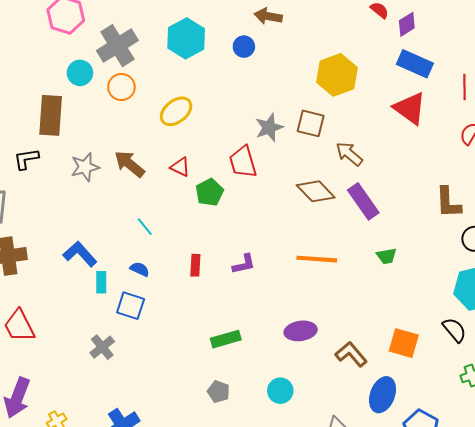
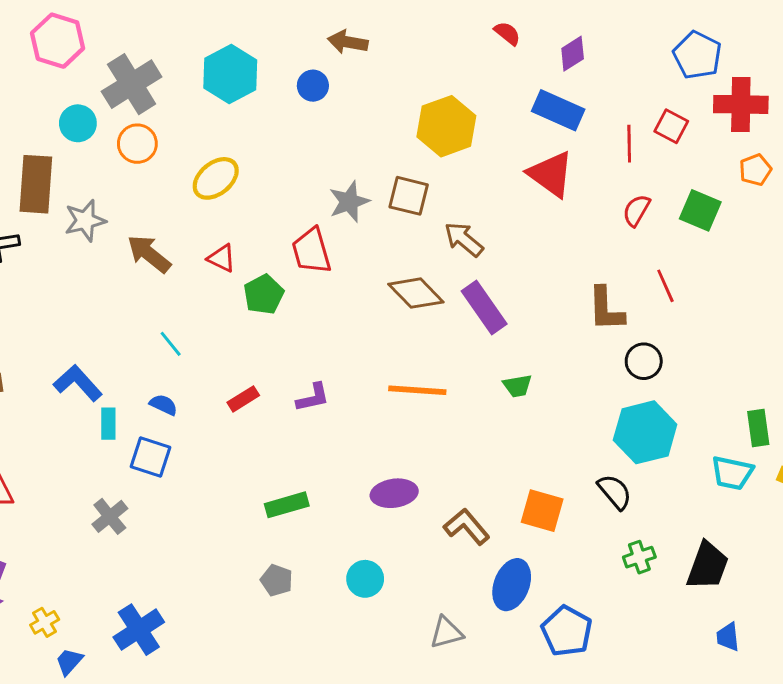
purple diamond: (407, 24) -> (573, 54), moved
gray star: (85, 167) -> (85, 221), moved
red rectangle: (195, 265) -> (243, 399), turned 55

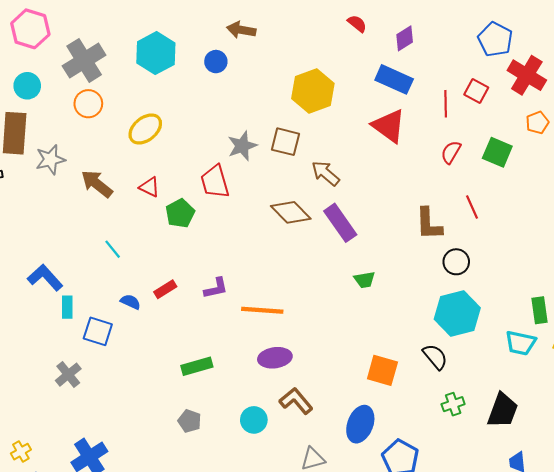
red cross: (741, 104) -> (527, 75), turned 30
cyan circle: (78, 123) -> (27, 86), moved
orange line: (417, 390) -> (262, 310), moved
blue semicircle: (163, 405) -> (131, 302), moved
brown L-shape: (467, 527) -> (296, 401), moved

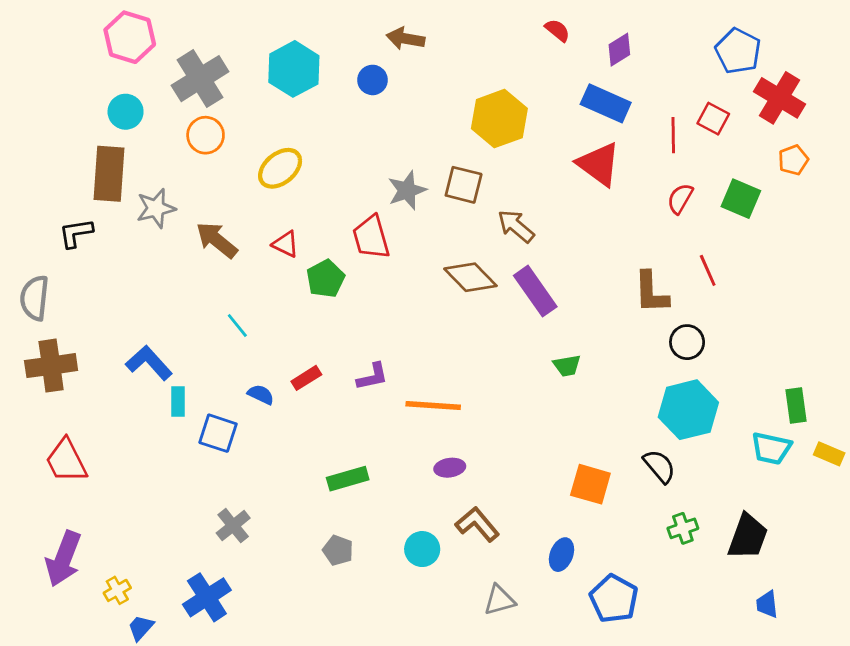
purple ellipse: (275, 358) -> (450, 468), size x0.7
gray cross: (68, 375) -> (233, 526), moved
blue ellipse: (360, 424) -> (561, 555), size x0.7

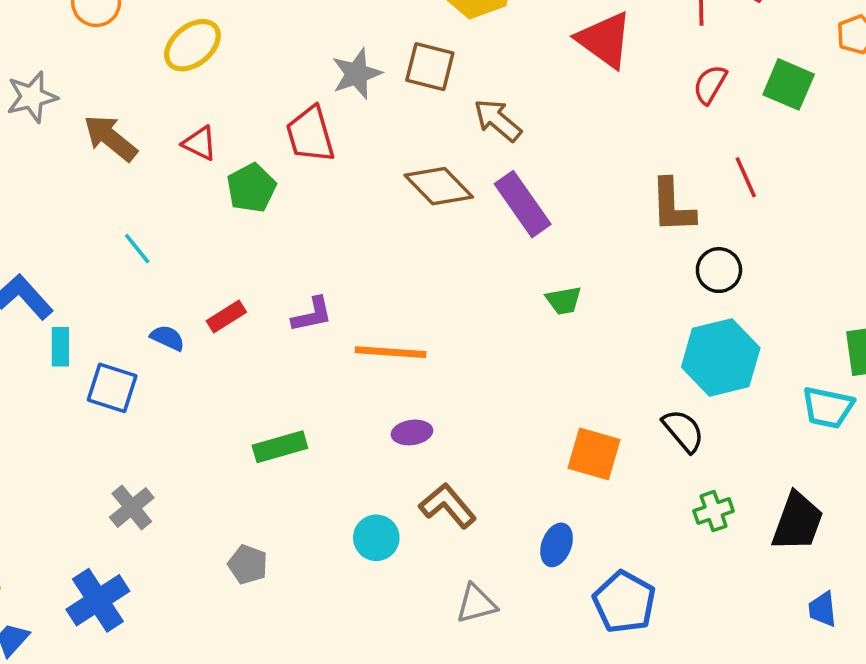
gray pentagon: (338, 550) -> (248, 565), moved

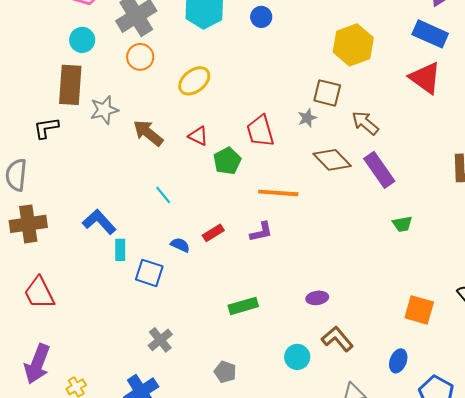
gray star: (357, 74) -> (307, 118), moved, size x0.7
orange line: (391, 352) -> (278, 193), moved

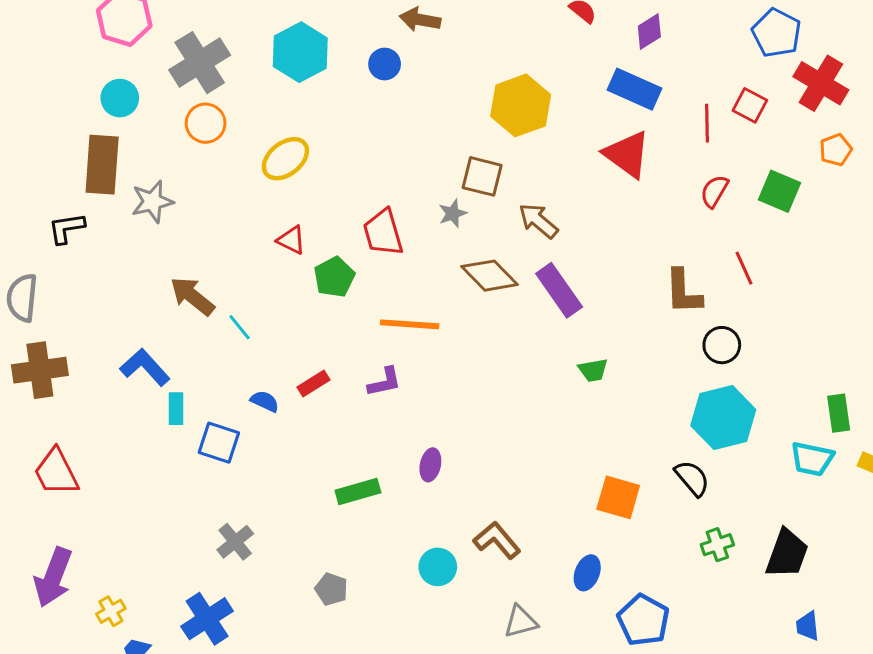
brown arrow: (148, 133) -> (192, 296), moved
purple ellipse: (317, 298) -> (430, 465), moved, turned -70

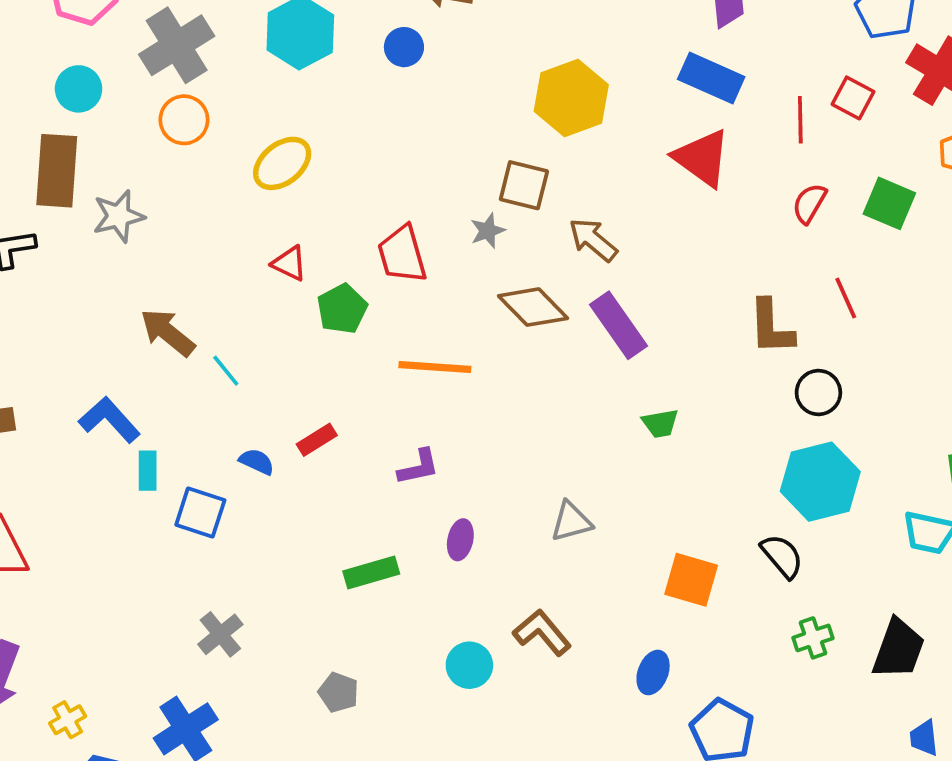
purple L-shape: (385, 382) -> (418, 467), moved
gray triangle: (521, 622) -> (571, 522), moved

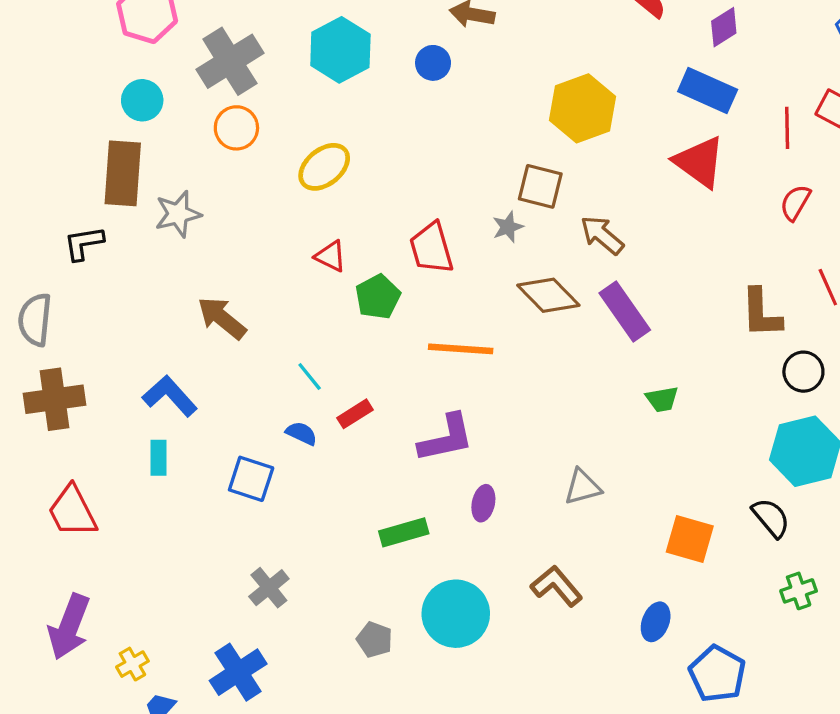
cyan line: (226, 371) -> (310, 376), moved
purple L-shape: (418, 467) -> (446, 438), size x1.5
cyan rectangle: (148, 471) -> (158, 458), moved
cyan circle: (469, 665) -> (456, 614), moved, size x1.6

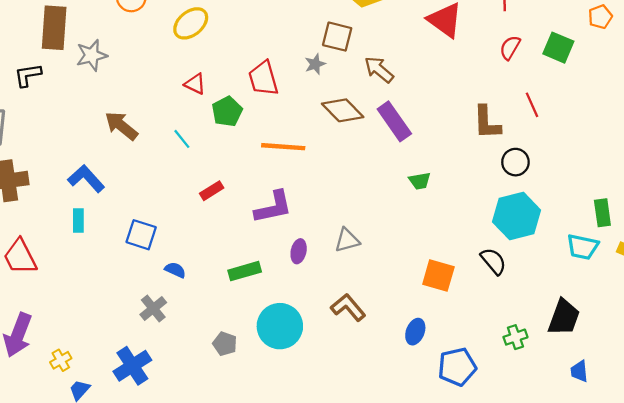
cyan line: (310, 376) -> (182, 139), moved
blue semicircle: (301, 433) -> (175, 270), moved
gray triangle: (582, 487) -> (347, 240), moved
green cross: (799, 591) -> (515, 337), moved
blue pentagon: (717, 674) -> (457, 367), turned 30

